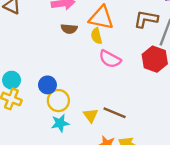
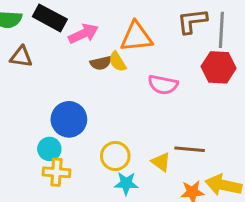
yellow semicircle: (96, 36) -> (117, 62), moved
blue circle: (47, 85) -> (69, 119), moved, size x1.5
cyan star: (60, 123) -> (126, 183), turned 30

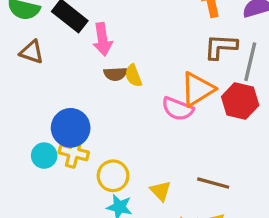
pink arrow: (83, 34) -> (102, 39), turned 96
orange triangle: (136, 37) -> (197, 89), moved, turned -36
brown line: (190, 149) -> (213, 183), moved
yellow cross: (56, 172) -> (74, 152), moved

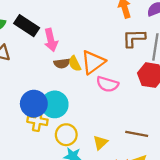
orange triangle: (197, 89) -> (93, 62), moved
cyan circle: (44, 156) -> (55, 104), moved, size x1.5
yellow triangle: (161, 191) -> (100, 142), turned 35

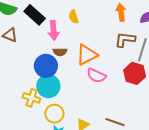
yellow semicircle: (75, 64) -> (74, 17), moved
blue circle: (34, 104) -> (46, 66), moved

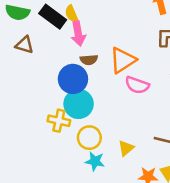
yellow semicircle: (74, 17) -> (71, 14), moved

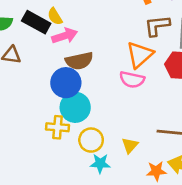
pink arrow: (78, 34) -> (65, 36), turned -90
brown semicircle: (89, 60) -> (79, 61), size x1.5
orange triangle: (123, 60) -> (140, 55), moved

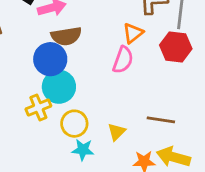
orange triangle: (140, 55) -> (133, 33), size x0.7
pink semicircle: (132, 80) -> (123, 60), turned -85
yellow cross: (58, 127) -> (38, 108), turned -30

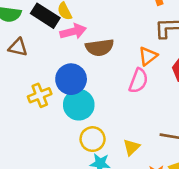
brown semicircle: (66, 36) -> (100, 47), moved
yellow cross: (38, 108) -> (40, 95), moved

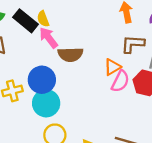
pink arrow: (73, 32) -> (49, 38), turned -120
pink semicircle: (138, 81) -> (120, 81), moved

